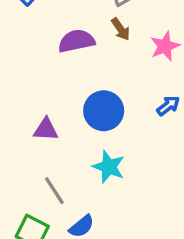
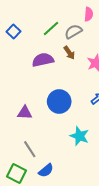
cyan star: (109, 167) -> (79, 136), moved

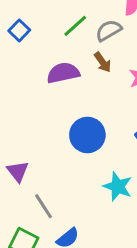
purple triangle: (25, 113) -> (18, 171), moved, turned 49

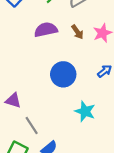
brown arrow: (103, 62) -> (77, 32), moved
purple triangle: (18, 171) -> (13, 100), turned -35

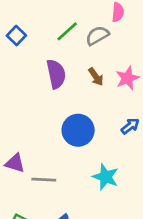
purple semicircle: (46, 30) -> (56, 74), turned 90
gray line: (32, 126) -> (44, 180), moved, turned -54

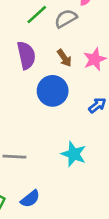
blue circle: (78, 130) -> (53, 91), moved

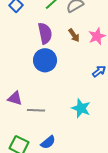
blue circle: (53, 91) -> (45, 60), moved

